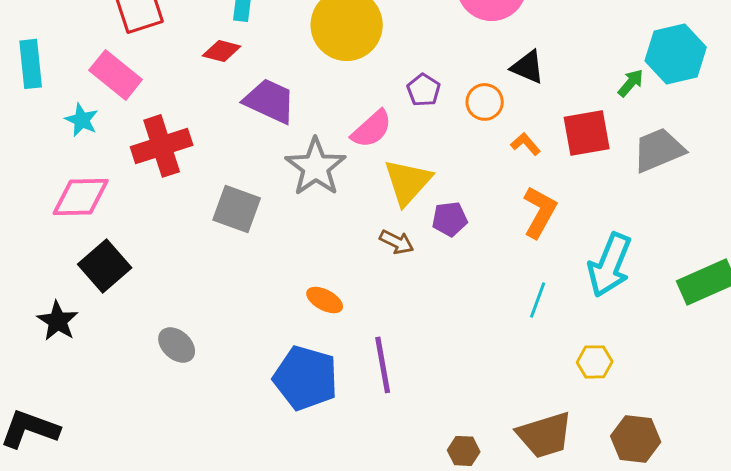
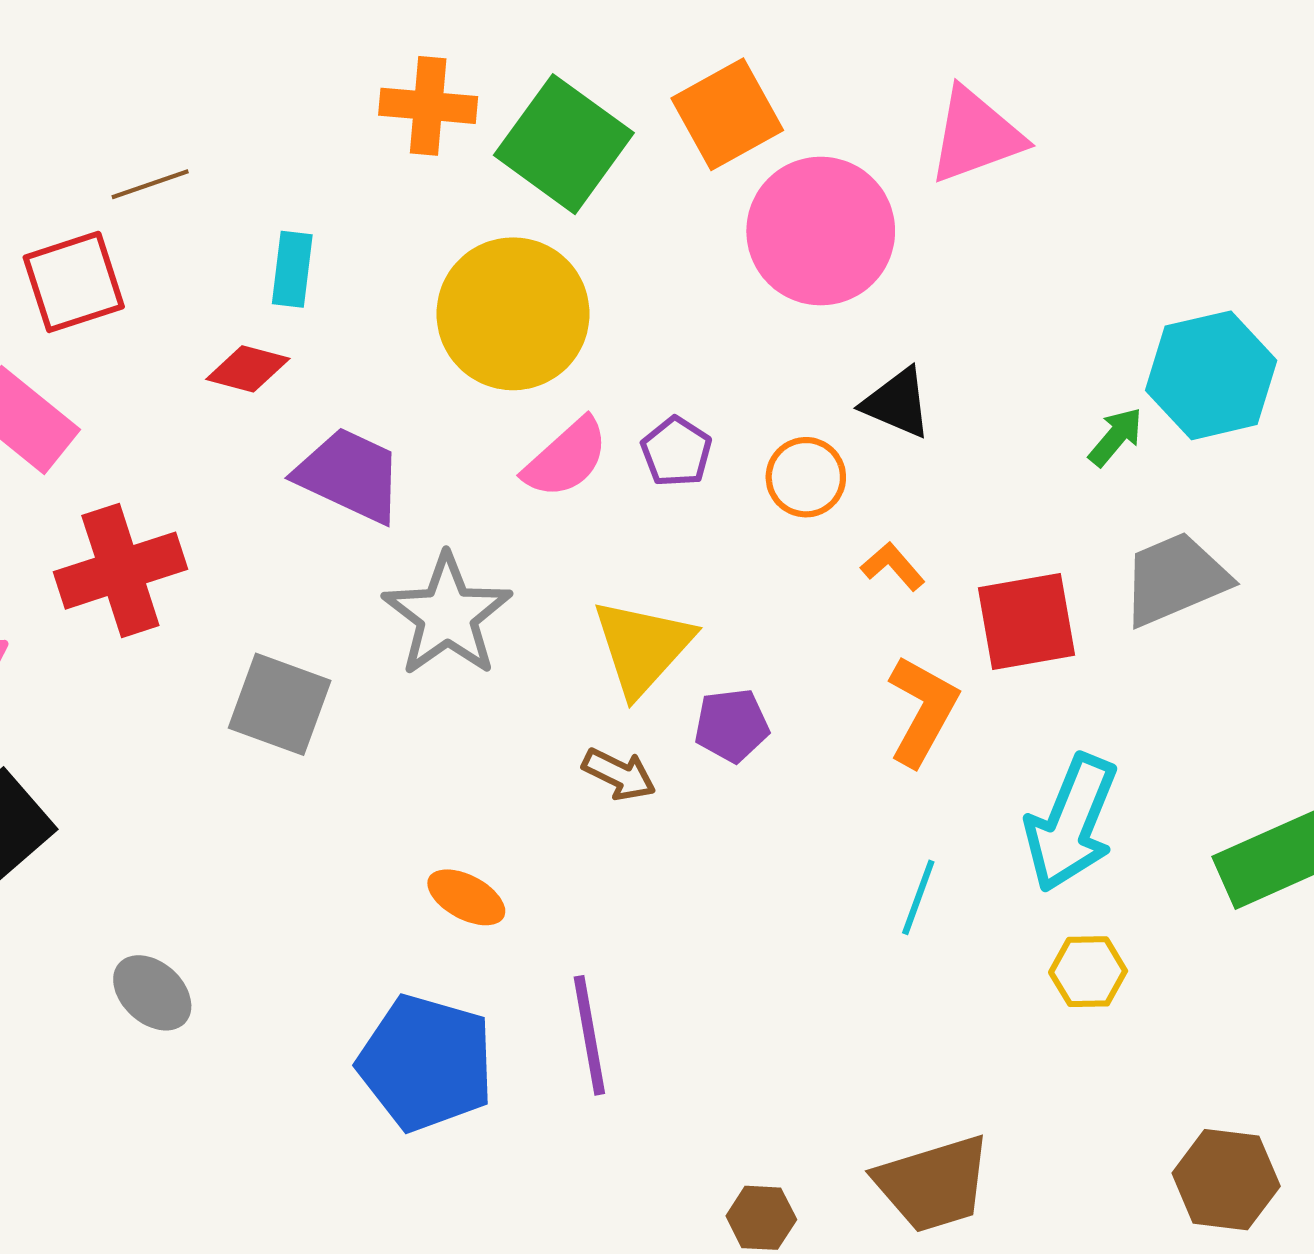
pink semicircle: (372, 129) -> (566, 458), moved
red square: (587, 133) -> (1027, 621), moved
yellow hexagon: (595, 362) -> (1088, 972), moved
brown hexagon: (636, 439) -> (1226, 1180), moved

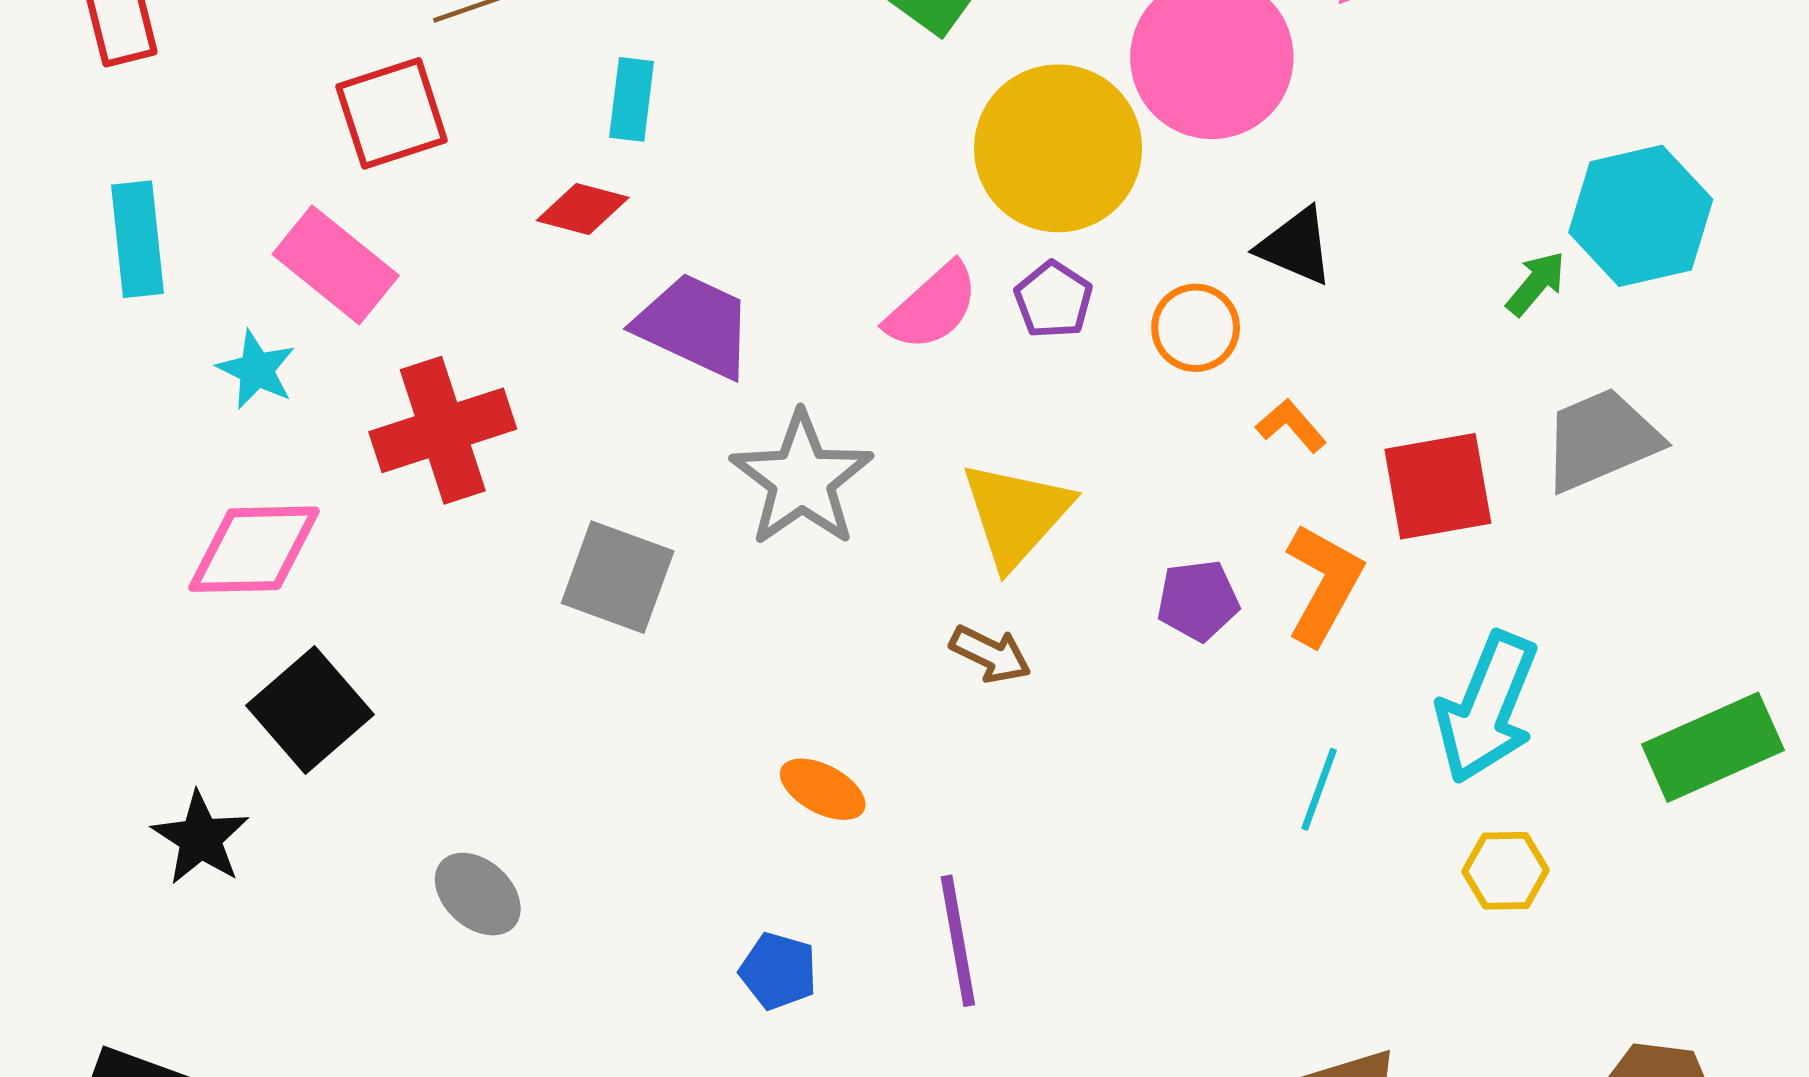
yellow circle: (513, 314) -> (1058, 148), moved
purple pentagon: (732, 725) -> (1198, 600), moved
blue pentagon: (426, 1063) -> (778, 971), size x0.5

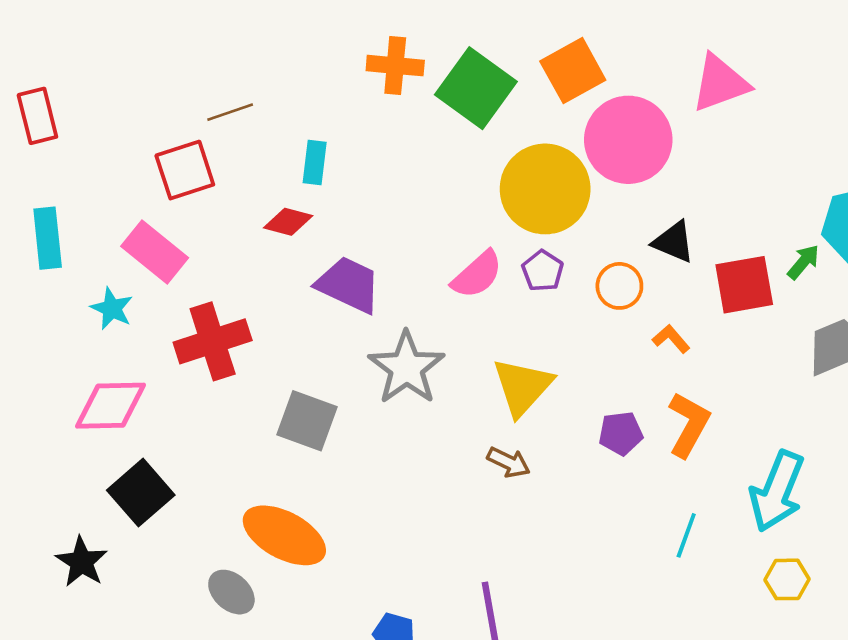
red square: (1438, 486) -> (744, 285), moved
orange ellipse: (823, 789) -> (284, 535), moved, size x1.8

